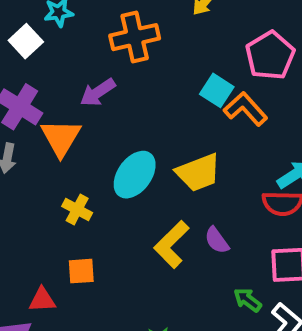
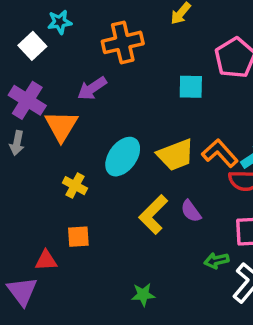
cyan square: (217, 90) -> (191, 87), turned -32
orange L-shape: (246, 109) -> (220, 153), moved
green arrow: (248, 300) -> (216, 261), turned -50

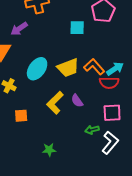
orange square: (78, 237) -> (21, 116), moved

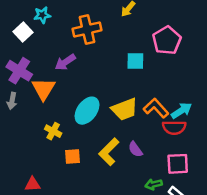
orange square: (21, 116) -> (72, 157), moved

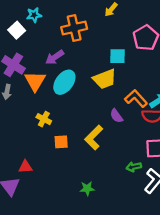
yellow trapezoid: (125, 109) -> (105, 79), moved
cyan ellipse: (87, 111) -> (64, 82), moved
purple semicircle: (135, 149) -> (116, 116), moved

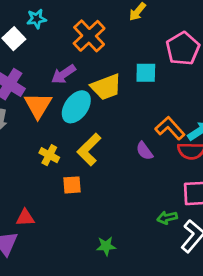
orange cross: (74, 28) -> (89, 36), turned -30
yellow trapezoid: (105, 79) -> (106, 87), moved
yellow L-shape: (94, 138) -> (89, 149), moved

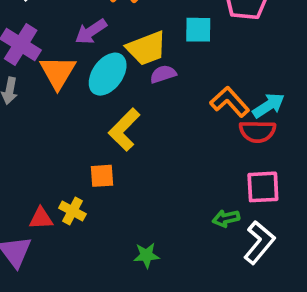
purple semicircle: (144, 151) -> (163, 74), moved, turned 108
yellow cross: (49, 155) -> (72, 211), moved

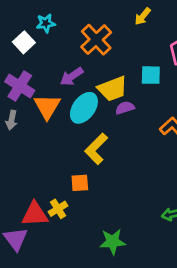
yellow cross: (72, 211) -> (58, 209), turned 30
red triangle: (41, 218) -> (35, 214), size x1.5
green star: (146, 255) -> (113, 242), size x1.4

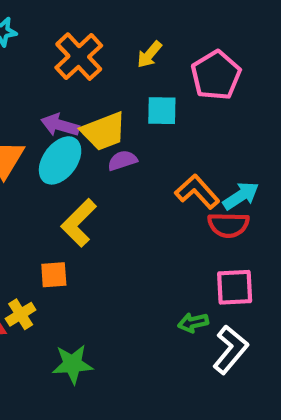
yellow arrow: (143, 16) -> (149, 54), moved
purple arrow: (72, 76) -> (60, 125), moved, turned 50
green star: (113, 242) -> (73, 364), moved

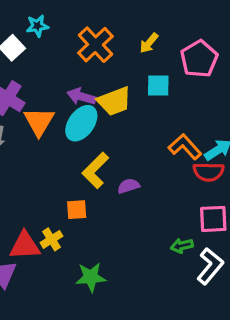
purple semicircle: (122, 160) -> (128, 186), moved

